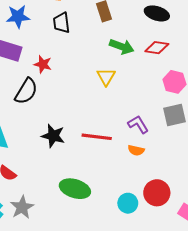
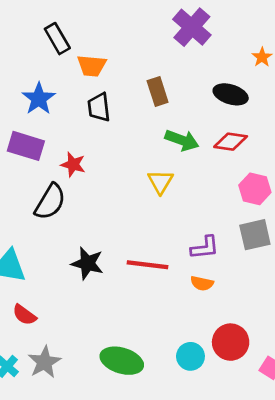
blue star: (18, 17) -> (39, 99), turned -30
purple L-shape: (138, 124) -> (205, 248), turned 115
green ellipse: (75, 189) -> (122, 361), moved

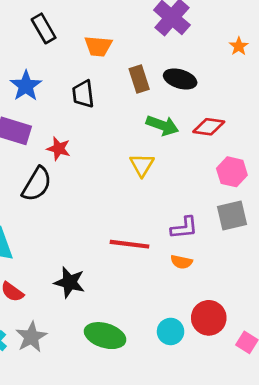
orange trapezoid: (92, 66) -> (98, 46), moved
black ellipse: (231, 94) -> (180, 79), moved
black star: (87, 263) -> (70, 282), moved

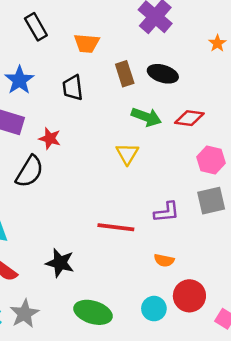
orange semicircle: (181, 262) -> (164, 260), moved

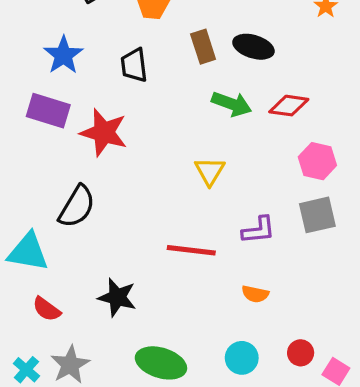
red star: (50, 138) -> (104, 132), size x1.6
yellow triangle: (127, 154) -> (210, 171), moved
black semicircle: (30, 171) -> (77, 207), moved
red circle: (189, 296) -> (301, 353), moved, size x0.6

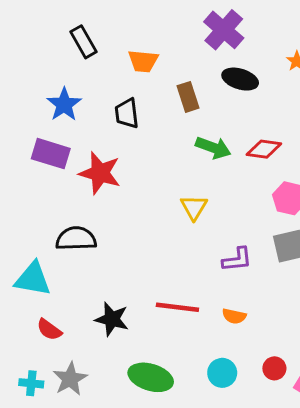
black ellipse: (253, 47) -> (240, 79), moved
black semicircle: (77, 207) -> (76, 239), turned -123
red line: (191, 250) -> (177, 307), moved
cyan cross: (26, 370) -> (31, 383), turned -35

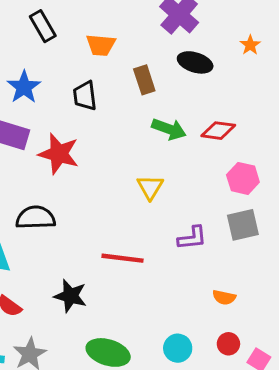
red line: (177, 307) -> (123, 258), moved
orange semicircle: (234, 316) -> (224, 297), moved

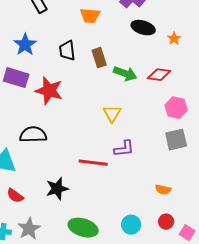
orange trapezoid: (101, 45) -> (90, 16), moved
orange star: (250, 45) -> (174, 39), moved
brown rectangle: (144, 80) -> (99, 58), moved
purple L-shape: (192, 238) -> (124, 149), moved
black star: (70, 296) -> (57, 189), turned -30

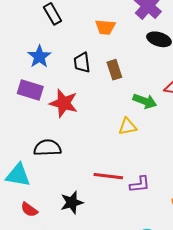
green arrow: (125, 74) -> (145, 101), moved
yellow triangle: (112, 114) -> (128, 126), turned 48
purple L-shape: (124, 149) -> (140, 184), moved

